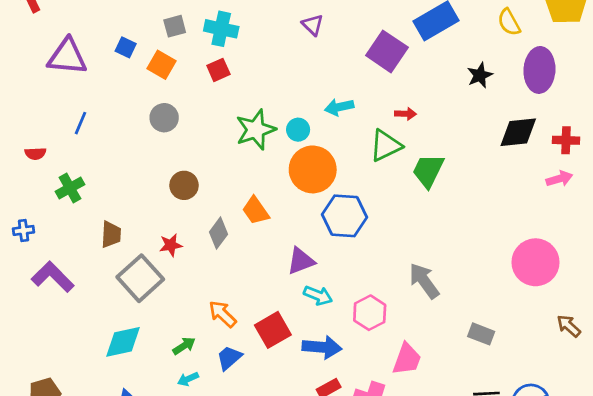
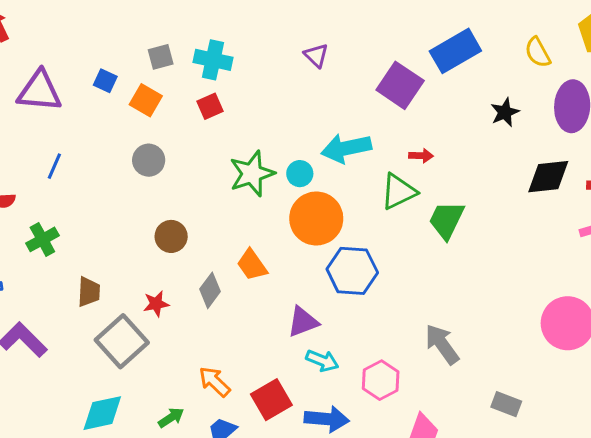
cyan arrow: (339, 107) -> (346, 148), size x1.5

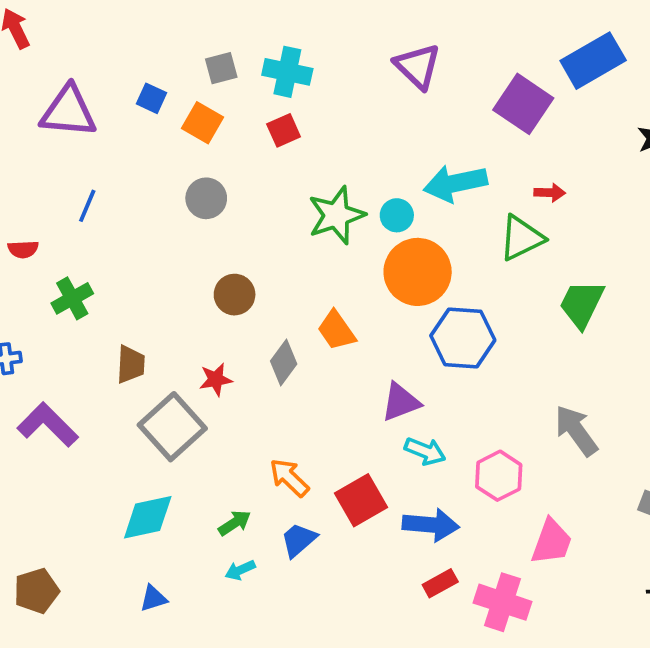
purple triangle: (316, 55) -> (418, 66), size x1.5
green trapezoid: (446, 220) -> (582, 304), moved

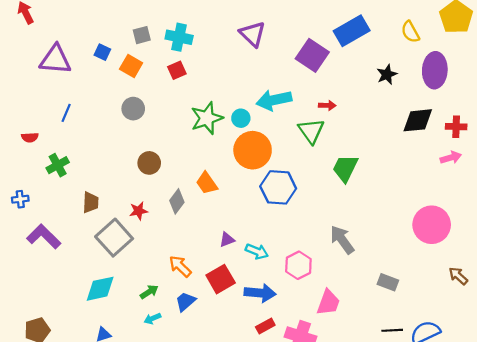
green triangle: (521, 238) -> (311, 131), turned -40
purple triangle: (401, 402) -> (227, 240), moved, size x0.7

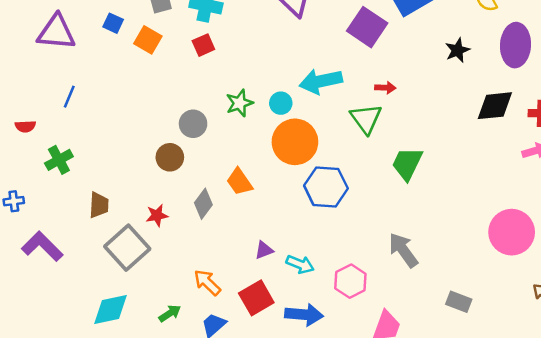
gray circle: (133, 109) -> (193, 124), moved
green star: (207, 118) -> (239, 103), size x0.7

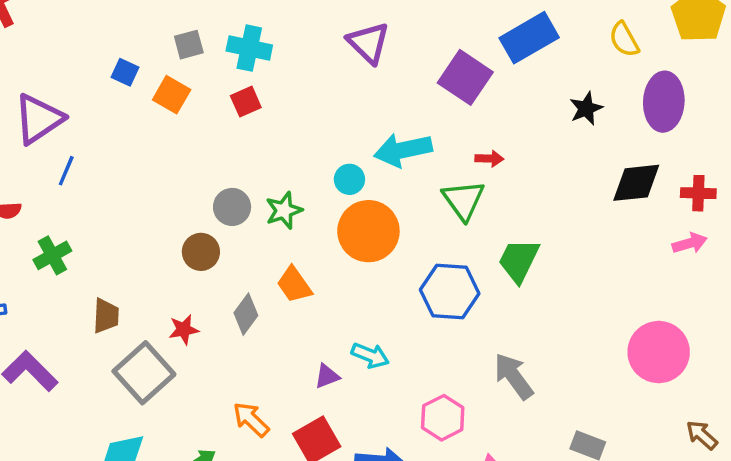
purple triangle: (56, 32) -> (39, 119), moved, turned -39
green star: (239, 103) -> (284, 210), moved
blue hexagon: (326, 187) -> (450, 292), moved
cyan arrow: (300, 264) -> (370, 355), moved

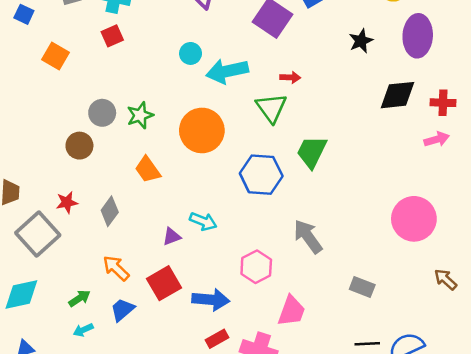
orange square: (172, 95) -> (55, 56), moved
cyan circle: (349, 179) -> (191, 53), moved
gray diamond: (246, 314) -> (110, 211), moved

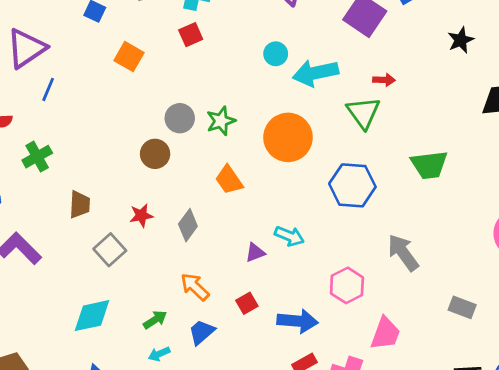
green trapezoid: (312, 152) -> (429, 165), moved, turned -123
gray square: (38, 234) -> (110, 250), size x0.7
red square: (164, 283) -> (247, 303), size x0.6

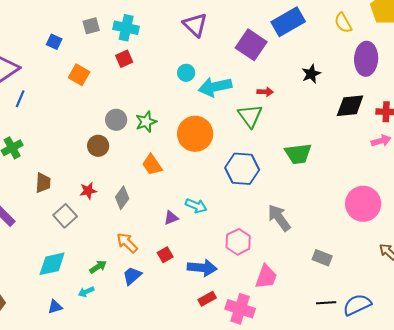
black star: (461, 40) -> (311, 74), moved
cyan arrow: (159, 354) -> (86, 292), moved

